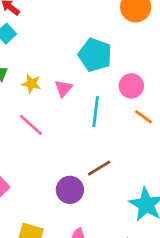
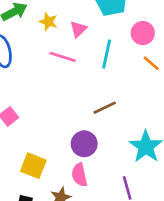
pink line: (31, 125) -> (63, 57), moved, turned -30
purple circle: (70, 190) -> (84, 144), moved

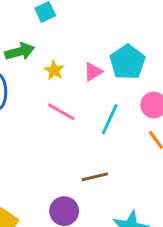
pink triangle: (78, 29) -> (93, 72), moved

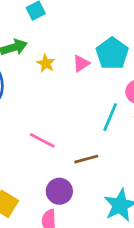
pink line: (61, 112) -> (42, 140), moved
cyan line: (110, 119) -> (110, 117), moved

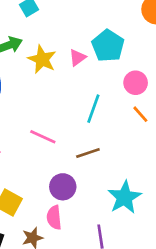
yellow star: (46, 63) -> (42, 59), size x1.5
cyan line: (110, 117) -> (93, 109), moved

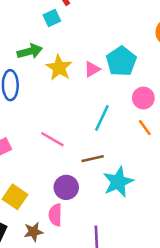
cyan star: (125, 197) -> (118, 182), moved

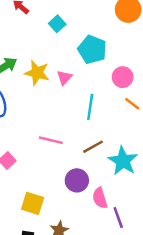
cyan square: (52, 18) -> (57, 24), moved
pink triangle: (92, 69) -> (64, 78), moved
pink semicircle: (55, 215) -> (100, 198), moved

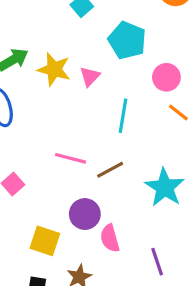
brown line: (93, 147) -> (110, 170), moved
purple circle: (77, 180) -> (85, 214), moved
pink semicircle: (100, 198) -> (110, 238), moved

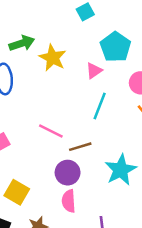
pink triangle: (90, 76) -> (94, 71), moved
purple circle: (85, 214) -> (68, 173), moved

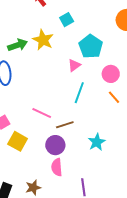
yellow star: (53, 58) -> (43, 40), moved
cyan star: (121, 170) -> (97, 142), size x0.7
yellow square: (17, 192) -> (18, 141), moved

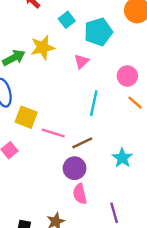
yellow star: (43, 40) -> (43, 47), turned -30
cyan pentagon: (91, 46) -> (98, 32), moved, turned 30
pink triangle: (74, 65) -> (81, 61), moved
yellow square: (18, 141) -> (26, 117), moved

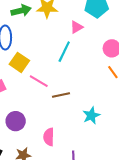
cyan line: (94, 103) -> (64, 52), moved
purple circle: (75, 168) -> (16, 121), moved

